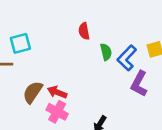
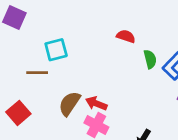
red semicircle: (84, 31) -> (126, 36), turned 119

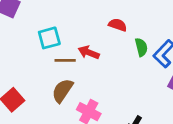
brown line: (37, 73) -> (65, 60), moved
red arrow: (96, 104) -> (89, 52), moved

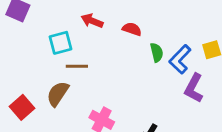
red arrow: (89, 52) -> (92, 21), moved
brown semicircle: (62, 91) -> (58, 94), moved

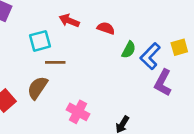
green semicircle: (157, 52) -> (129, 50), turned 42

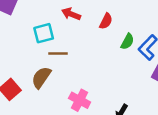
red semicircle: (106, 28) -> (106, 21), turned 98

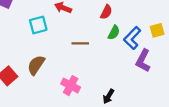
red semicircle: (106, 21) -> (106, 12), moved
brown line: (58, 54) -> (80, 43), moved

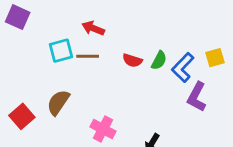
red semicircle: (106, 12) -> (132, 60), moved, turned 80
brown line: (80, 43) -> (88, 56), moved

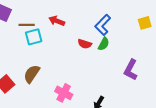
brown line: (88, 56) -> (27, 25), moved
yellow square: (215, 58) -> (145, 23), moved
blue L-shape: (183, 67) -> (103, 25), moved

